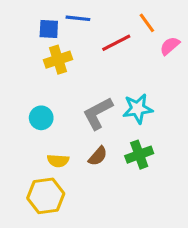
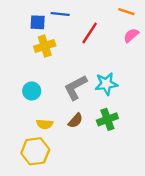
orange line: (147, 23) -> (126, 12), moved, turned -35
red line: (116, 43) -> (90, 33), turned -30

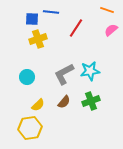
yellow semicircle: (45, 124) -> (38, 105), turned -48

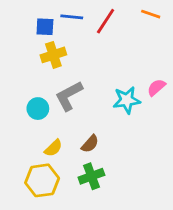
red line: (76, 28) -> (106, 21), moved
pink semicircle: (111, 30) -> (156, 87), moved
gray L-shape: (64, 74) -> (69, 96), moved
green cross: (91, 101) -> (91, 176), moved

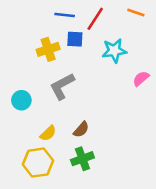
blue square: (45, 27) -> (75, 39), moved
cyan star: (127, 100) -> (114, 51), moved
cyan circle: (38, 109) -> (21, 100), moved

